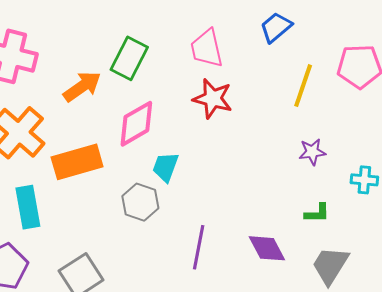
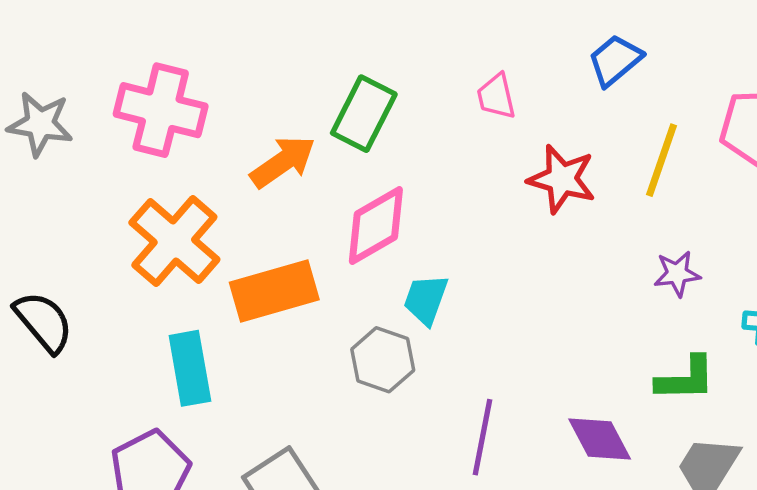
pink trapezoid: (207, 48) -> (496, 96), size x0.7
red star: (213, 99) -> (562, 179), moved
green L-shape: (317, 213) -> (686, 379), size x1.4

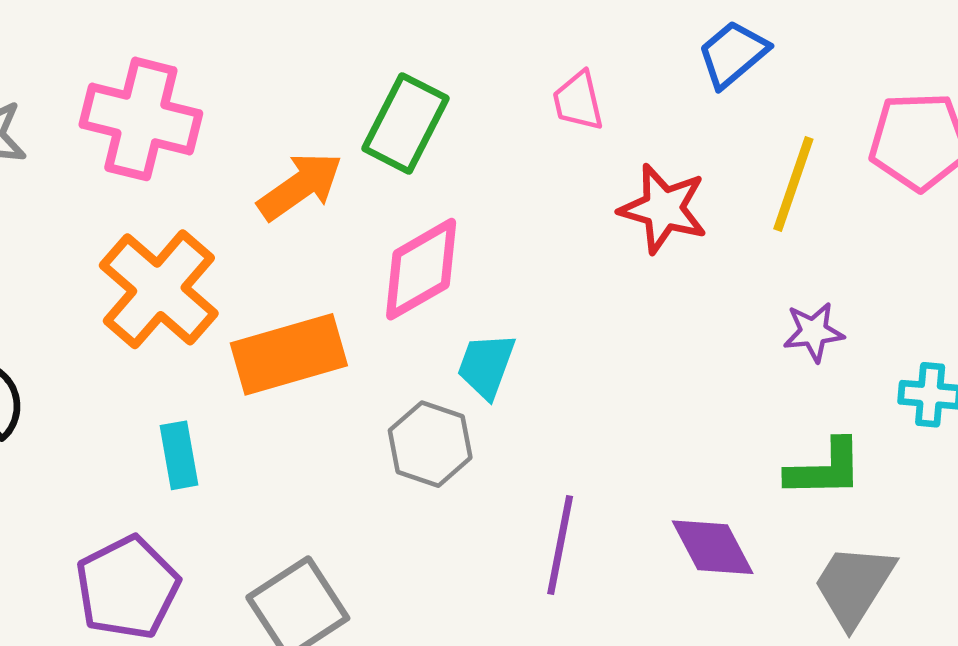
cyan rectangle: (190, 368) -> (179, 455), size x0.7

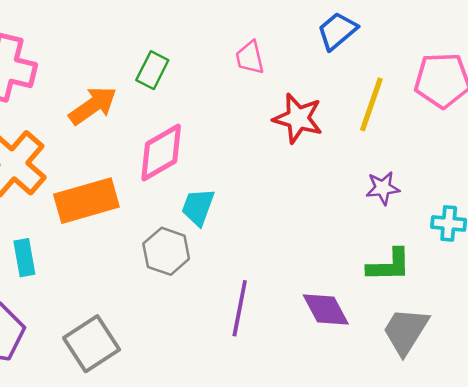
green rectangle: (405, 123) -> (152, 70), size x0.7

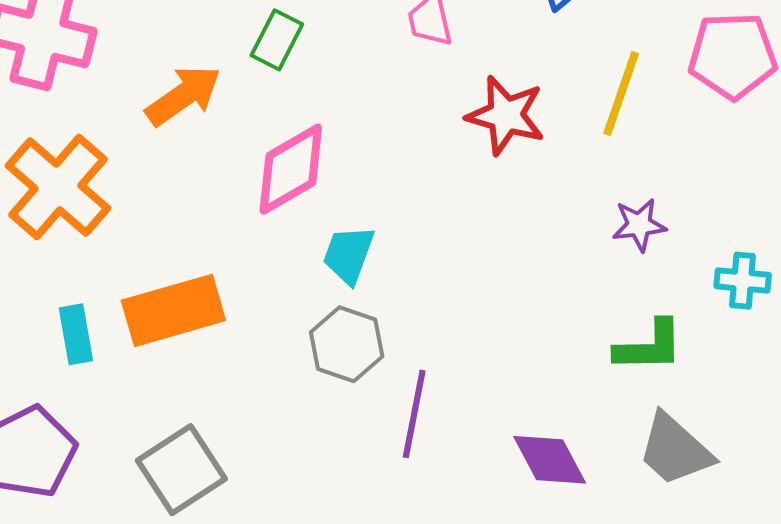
orange rectangle: (86, 201) -> (173, 310), moved
gray hexagon: (166, 251) -> (347, 344), moved
purple diamond: (326, 310) -> (550, 460), moved
gray trapezoid: (406, 331) -> (675, 450), turned -80

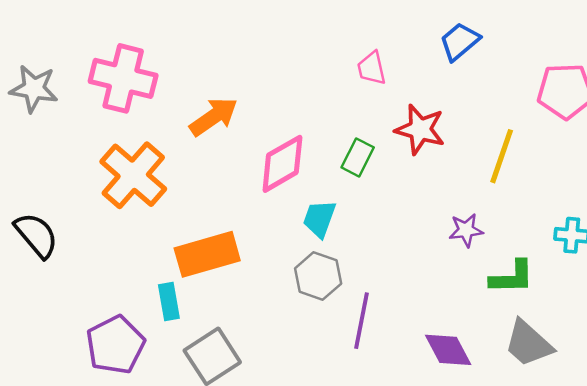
green rectangle: (277, 40) -> (358, 157), moved
yellow line: (621, 94) -> (502, 156), moved
purple star: (639, 225) -> (466, 230), moved
cyan rectangle: (76, 334) -> (169, 301), moved

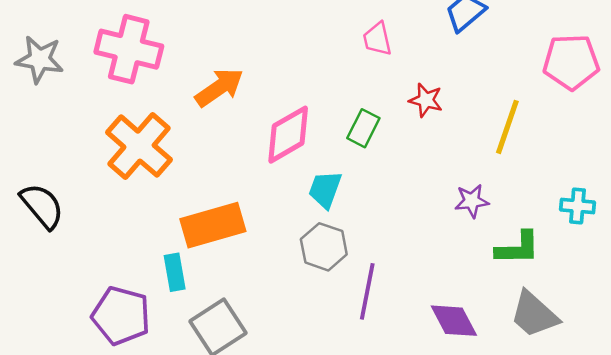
red star: (420, 129) -> (426, 100), size x0.7
purple pentagon: (115, 345) -> (121, 316), turned -30

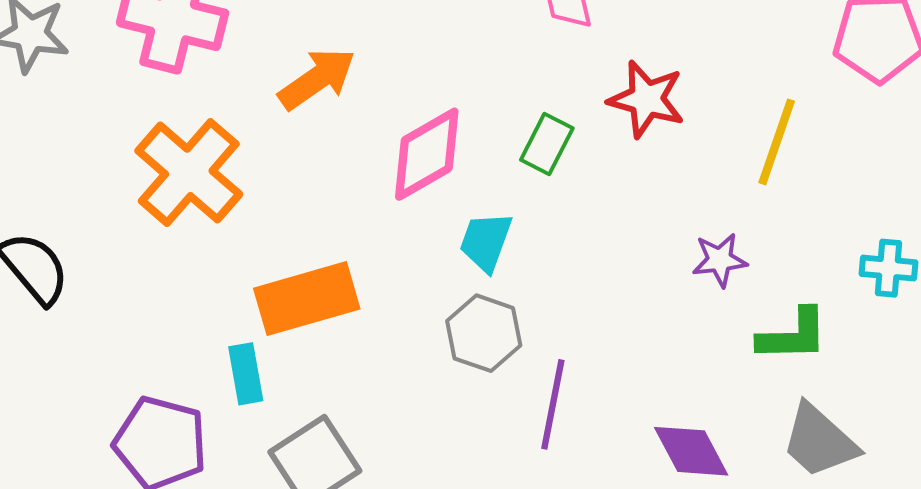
red star: (426, 100) -> (646, 99), size x1.4

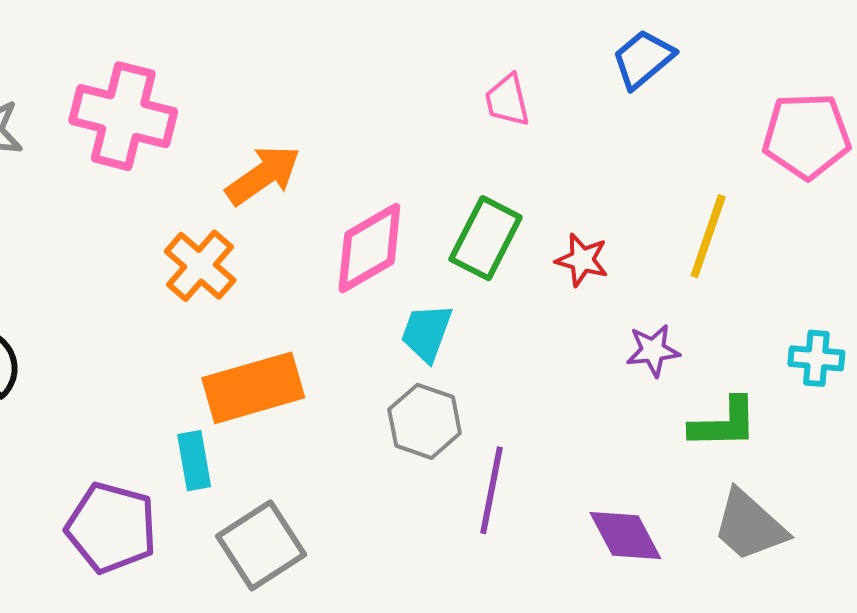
red star: (646, 99) -> (582, 260), moved, size x0.7
green rectangle: (547, 144) -> (486, 238), size x1.4
orange cross: (189, 172) -> (200, 266), moved, size x0.7

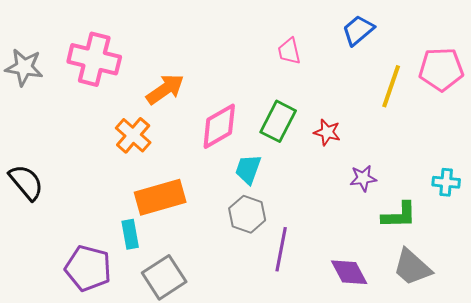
yellow line: (708, 236) -> (391, 86), moved

